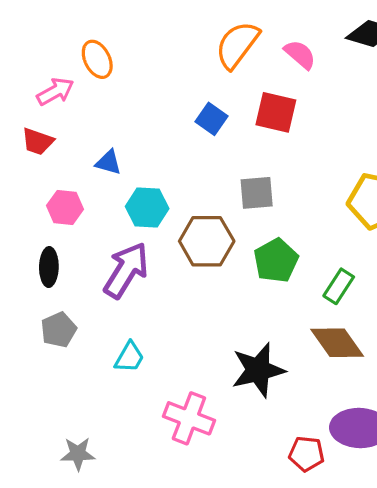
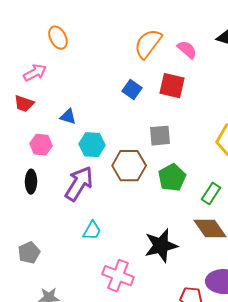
orange ellipse: (97, 59) -> (58, 38), moved
gray pentagon: (59, 330) -> (29, 253), moved
cyan trapezoid: (129, 357) -> (92, 231), moved

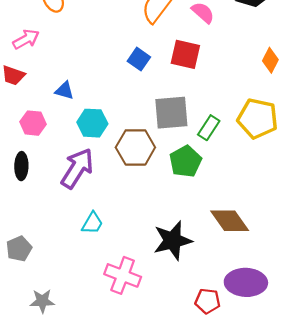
gray square: (160, 136) -> (171, 113), size x1.4
green rectangle: (211, 194) -> (209, 128), moved

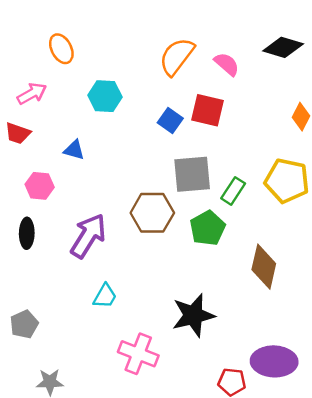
blue square: (139, 59) -> (170, 120), moved
cyan hexagon: (92, 123) -> (105, 96), moved
brown diamond: (230, 221) -> (264, 267), moved, turned 48

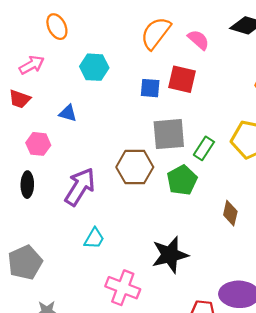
blue square: (170, 120) -> (150, 88), turned -30
brown diamond: (264, 267) -> (230, 213), size x0.7
gray pentagon: (24, 324) -> (25, 262), size x1.4

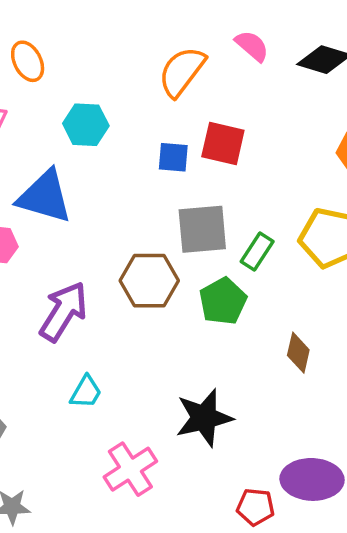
pink semicircle: (198, 40) -> (252, 46), moved
blue triangle: (68, 113) -> (45, 197), size x2.0
pink cross: (123, 288) -> (130, 469), turned 36

